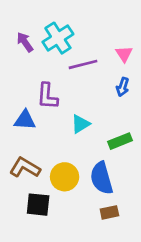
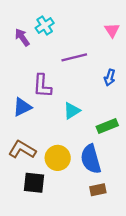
cyan cross: (58, 38) -> (45, 26), moved, size x0.7
pink triangle: (124, 54) -> (112, 30), moved
blue triangle: (25, 120) -> (22, 107), turned -30

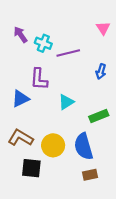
cyan cross: (45, 26) -> (43, 43), moved, turned -35

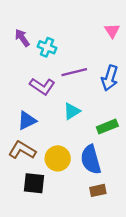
purple line: (68, 53) -> (74, 72), moved
blue arrow: (101, 72) -> (110, 78), size x1.5
purple L-shape: (39, 79) -> (42, 86), turned -60
blue triangle: (21, 99) -> (27, 121), moved

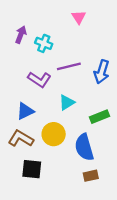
pink triangle: (112, 31) -> (79, 17), moved
purple arrow: (22, 38) -> (21, 35), turned 56
yellow circle: (58, 158) -> (54, 134), moved

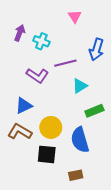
blue arrow: (102, 72) -> (97, 50), moved
cyan triangle: (67, 102) -> (80, 86), moved
black square: (32, 169) -> (47, 154), moved
brown rectangle: (91, 176) -> (76, 175), moved

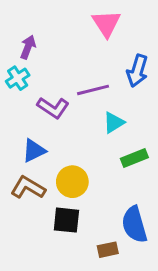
pink triangle: (75, 16) -> (106, 23), size x1.5
cyan cross: (41, 41) -> (18, 78), moved, turned 35
blue semicircle: (80, 140) -> (134, 225), moved

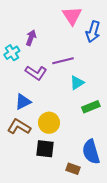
purple arrow: (28, 47) -> (31, 38), moved
blue arrow: (137, 71) -> (93, 32), moved
brown rectangle: (108, 250) -> (73, 169), turned 32

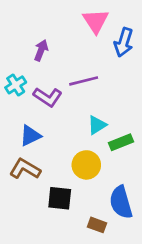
cyan cross: (12, 53) -> (16, 85), moved
cyan triangle: (77, 83) -> (97, 125), moved
yellow circle: (49, 123) -> (86, 165), moved

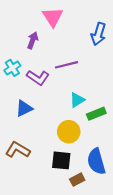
pink triangle: (96, 21) -> (53, 17), moved
brown L-shape: (25, 169) -> (18, 150), moved
black square: (60, 198) -> (61, 160), moved
brown rectangle: (97, 225) -> (77, 180), turned -48

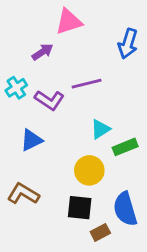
pink triangle: (53, 17) -> (69, 22), turned 45
purple arrow: (33, 40) -> (42, 52), turned 35

